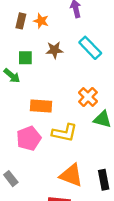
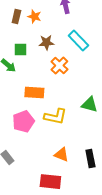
orange cross: (88, 97) -> (59, 66), moved
orange triangle: (71, 175) -> (61, 155), size x0.7

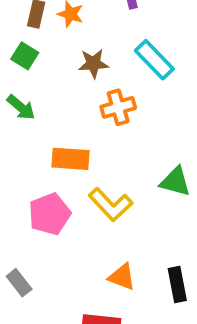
green square: (20, 50) -> (25, 56), moved, turned 32
orange cross: (59, 66) -> (118, 107), turned 30
yellow L-shape: (55, 117) -> (111, 205), turned 35

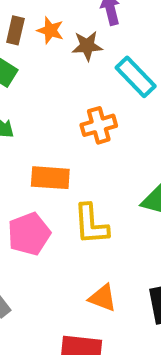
brown star: (93, 64) -> (87, 46), moved
yellow L-shape: (111, 205) -> (91, 224), turned 39

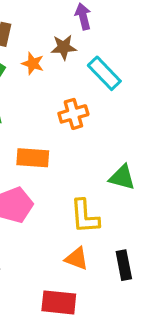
orange star: (50, 30) -> (33, 64), moved
yellow L-shape: (91, 224) -> (85, 216), moved

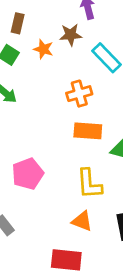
orange rectangle: (33, 158) -> (88, 131), moved

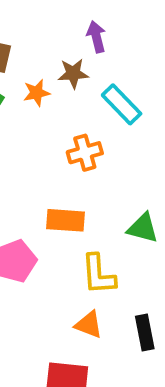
orange star: (43, 49) -> (37, 93), turned -30
orange rectangle: (88, 131) -> (65, 220), moved

